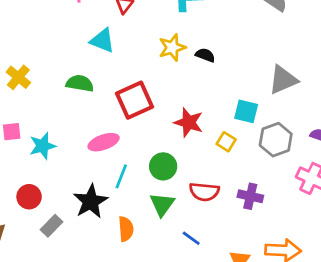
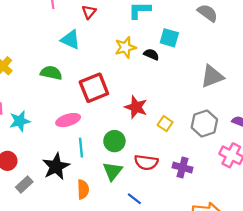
cyan square: (246, 111) -> (169, 38), moved
cyan line: (121, 176) -> (81, 148), turned -30

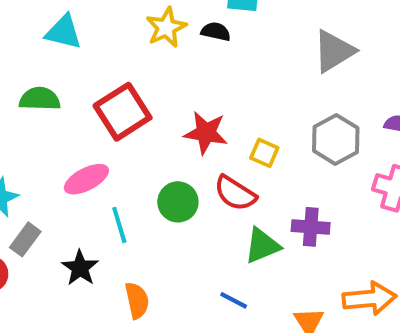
red semicircle: (146, 162) -> (235, 193), moved, turned 35
black star: (56, 167) -> (80, 268), size x0.7
green triangle: (112, 171) -> (262, 246), moved, turned 40
gray rectangle: (24, 184) -> (25, 239), moved

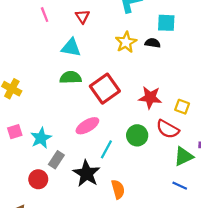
green semicircle: (40, 99) -> (71, 77), moved
cyan line: (119, 225) -> (106, 149), turned 48
black star: (80, 268) -> (86, 174), size x1.4
blue line: (234, 300) -> (180, 186), moved

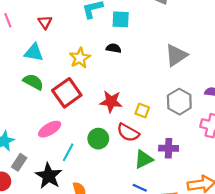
cyan square: (166, 23) -> (121, 19), moved
yellow star: (126, 42) -> (80, 58), moved
green semicircle: (71, 77) -> (33, 82), turned 30

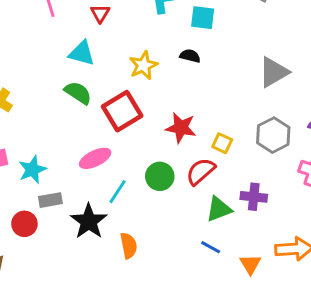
red semicircle: (128, 133) -> (201, 171), turned 105
gray rectangle: (19, 162) -> (50, 200), turned 42

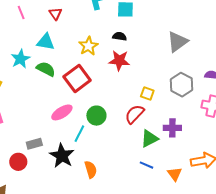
red star: (181, 128) -> (119, 61), moved
cyan star: (32, 170) -> (20, 59), moved
green circle: (160, 176) -> (96, 116), moved

